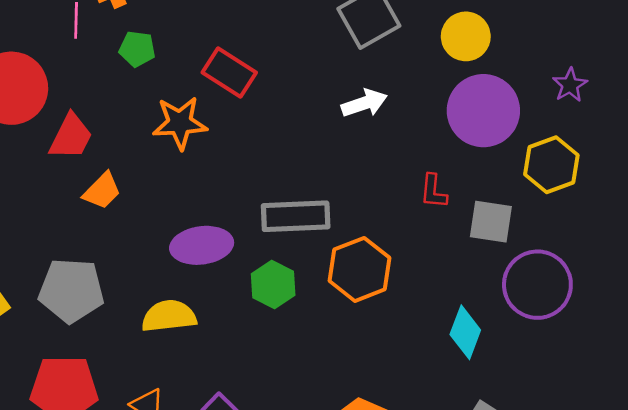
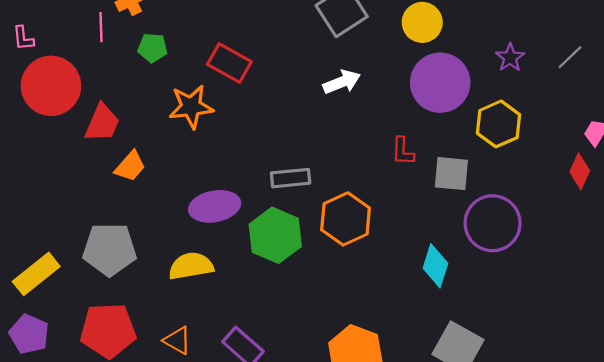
gray rectangle: (296, 216) -> (291, 178), size x0.7
green hexagon: (273, 285) -> (275, 235), size x1.4

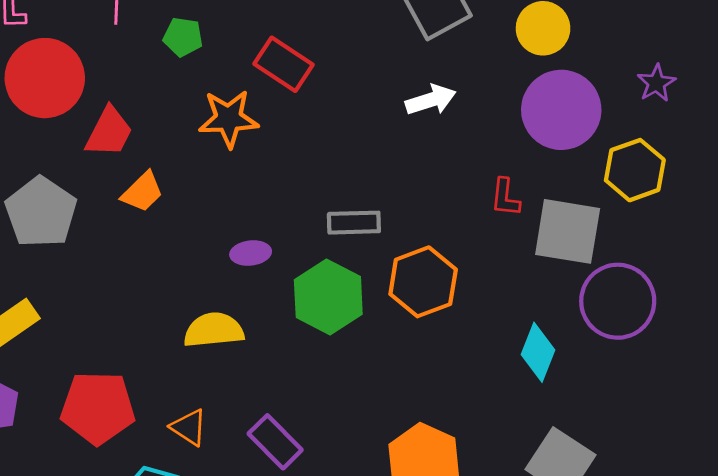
gray square: (451, 174) -> (568, 231), size x1.4
purple ellipse: (215, 206) -> (251, 253), size x0.6
gray pentagon: (110, 249) -> (41, 212), moved, turned 30

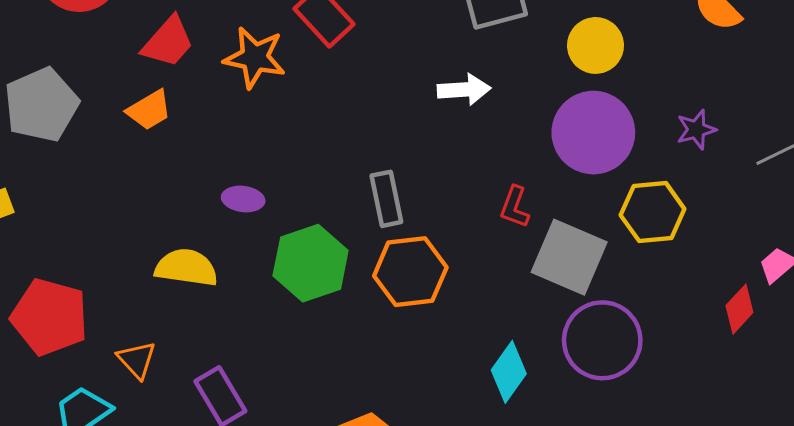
red trapezoid: (109, 132) -> (168, 42), moved
gray rectangle: (354, 223) -> (386, 199), moved, turned 66

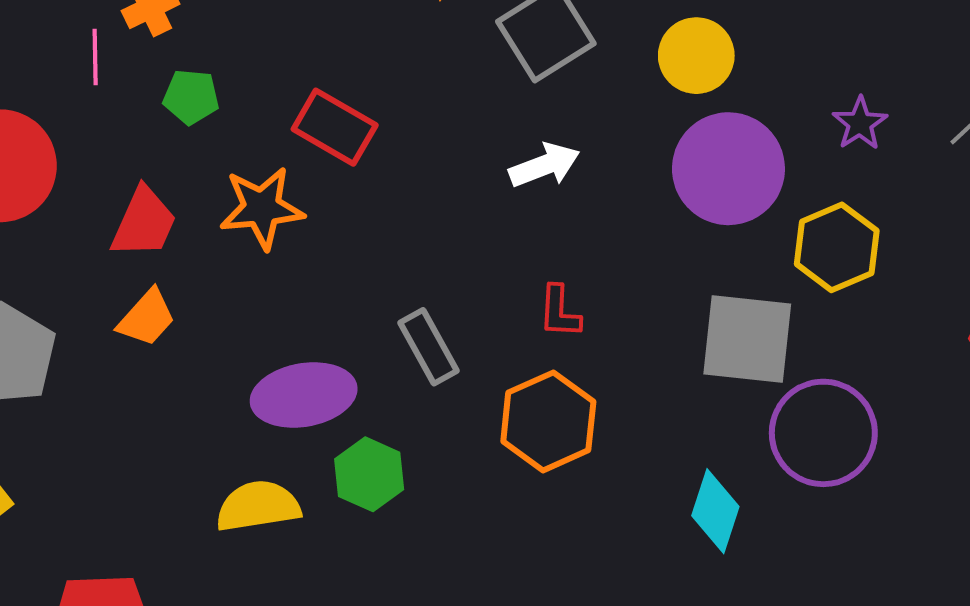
purple ellipse: (243, 199) -> (304, 395), size x1.8
gray rectangle: (386, 199) -> (428, 347), moved
red L-shape: (515, 207) -> (559, 312), moved
green hexagon: (311, 263) -> (369, 474), moved, size x0.7

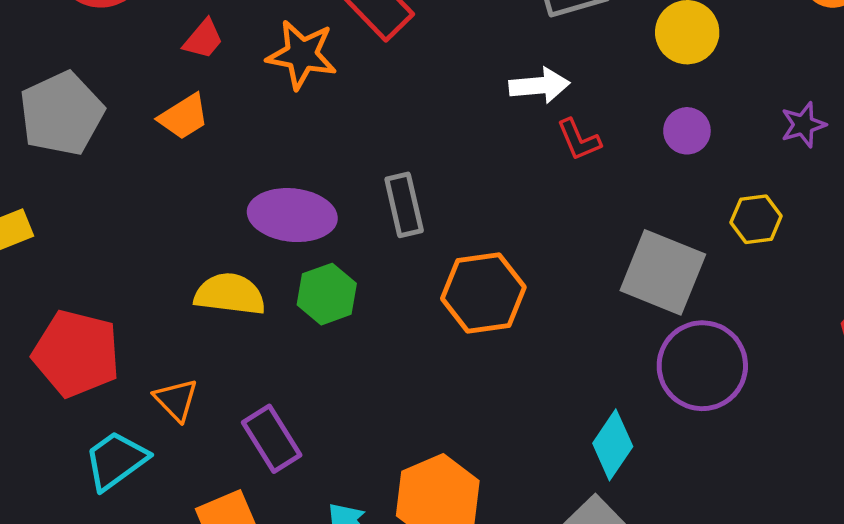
purple circle: (728, 169) -> (687, 131), size x0.5
red trapezoid: (144, 223) -> (203, 39), size x0.7
yellow hexagon: (837, 247) -> (756, 219), size x0.7
red L-shape: (559, 312) -> (579, 140), moved, turned -42
cyan diamond: (715, 511) -> (613, 445), moved

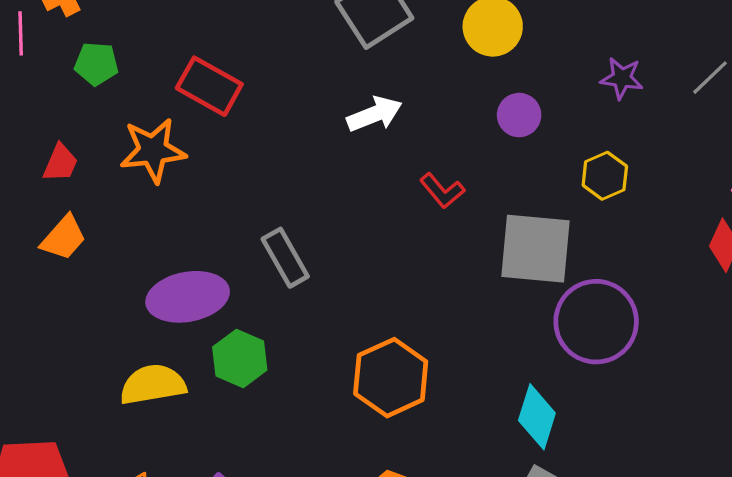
purple star: (803, 125) -> (622, 78), turned -30
red L-shape: (579, 140) -> (442, 191), moved
orange hexagon: (483, 293) -> (391, 378), moved

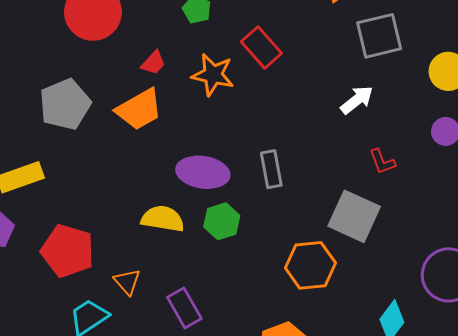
white arrow: (375, 114) -> (357, 100), turned -36
orange trapezoid: (64, 238) -> (139, 109), size x1.5
gray square: (535, 249) -> (354, 216), moved

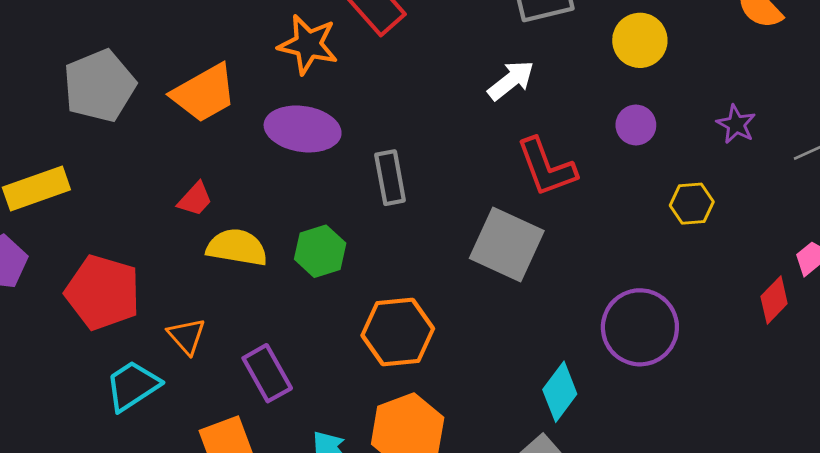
red trapezoid: (153, 63) -> (195, 199), moved
red L-shape: (382, 162) -> (546, 167), size x1.6
purple ellipse: (203, 172) -> (303, 129), moved
orange hexagon: (310, 265) -> (398, 332), moved

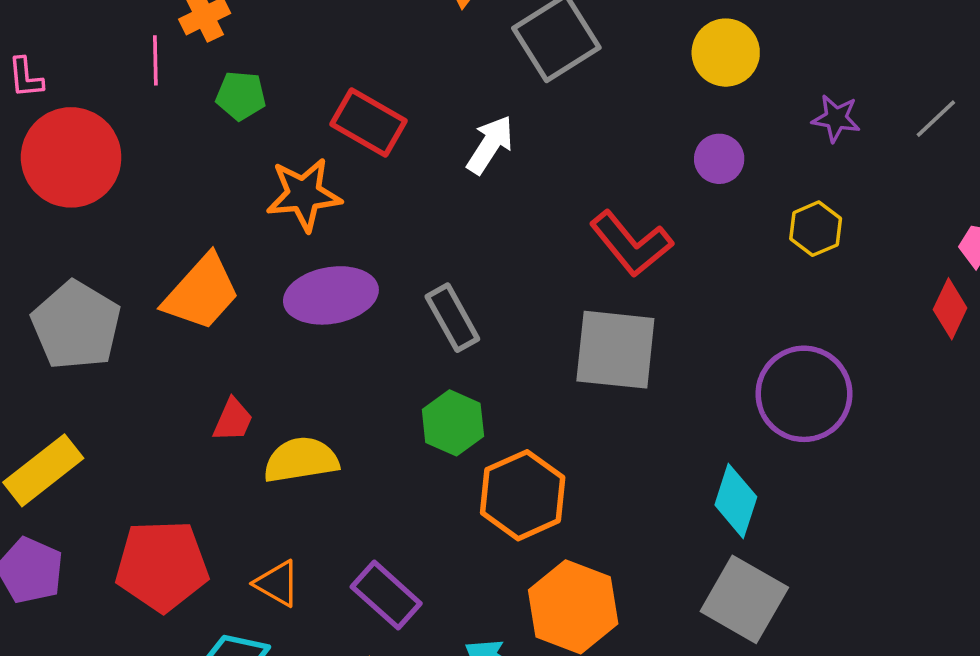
yellow circle: (640, 40) -> (726, 53), moved
white arrow: (511, 80) -> (490, 145), moved
green hexagon: (320, 251) -> (453, 423), moved

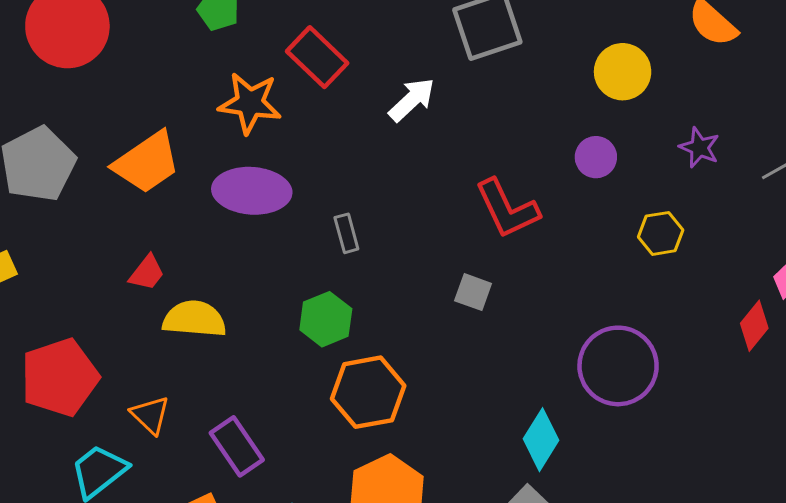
gray rectangle: (452, 318) -> (346, 233), size x0.7
gray square: (615, 350) -> (473, 292), size x0.5
red pentagon: (162, 566) -> (60, 377), turned -30

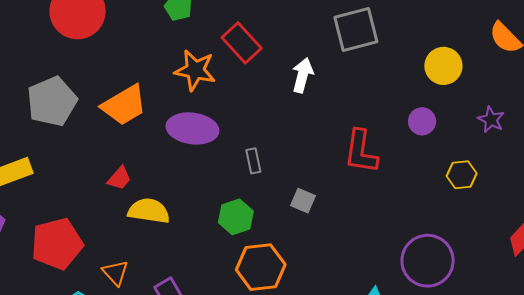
white arrow: (412, 100) -> (303, 75), turned -36
red L-shape: (507, 209) -> (361, 152), turned 30
gray square: (473, 292) -> (303, 201), moved

